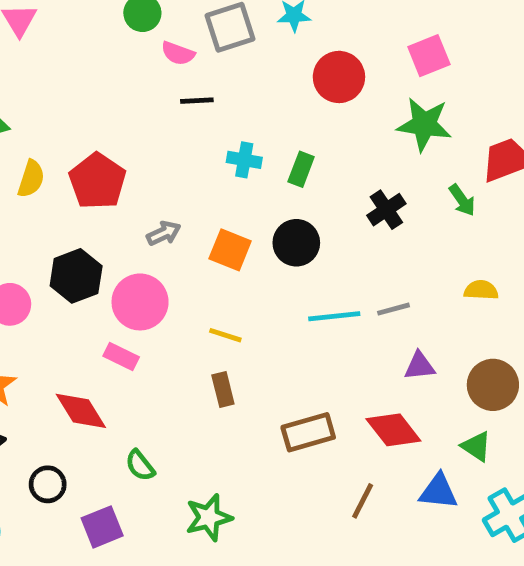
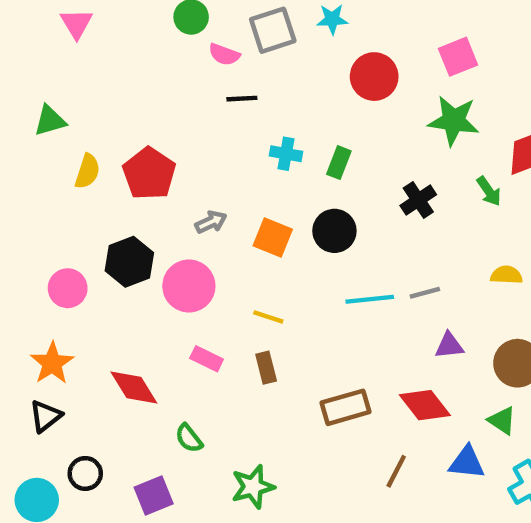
pink rectangle: (121, 356) -> (207, 359), moved
black circle: (48, 484) -> (85, 473), moved

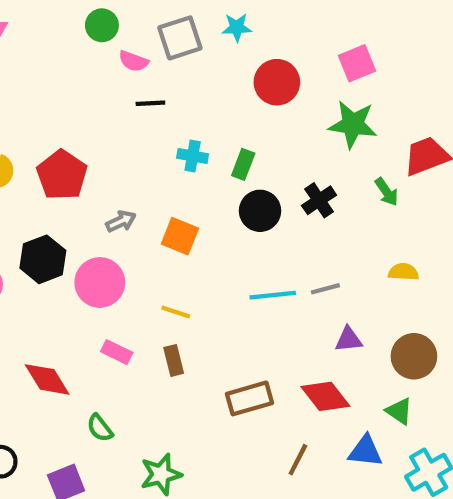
black circle: (334, 231) -> (260, 211), moved

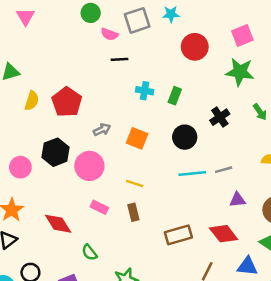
black circle: (260, 211) -> (185, 137), moved

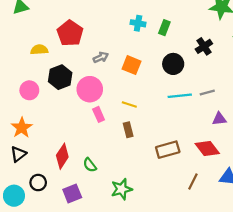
yellow semicircle: (32, 101) -> (39, 50), moved, turned -112
pink rectangle: (99, 207) -> (99, 114), moved, turned 40
red diamond: (58, 224) -> (62, 156), moved, turned 65

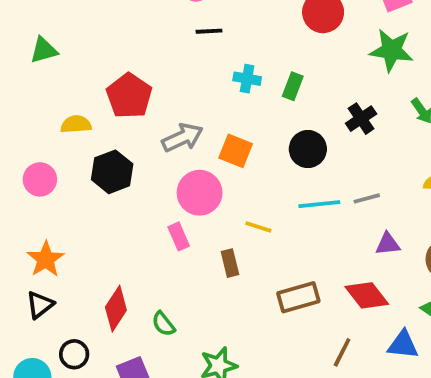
gray arrow: (101, 57) -> (182, 138), size x1.5
pink circle: (90, 89) -> (200, 193), moved
pink circle: (29, 90) -> (40, 179), moved
yellow line: (129, 105) -> (258, 227), moved

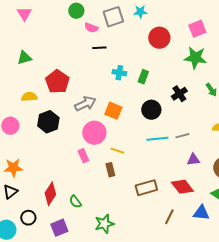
green triangle: (44, 50) -> (24, 58), moved
yellow line: (258, 227) -> (117, 151), moved
orange star: (46, 259) -> (13, 168), turned 30

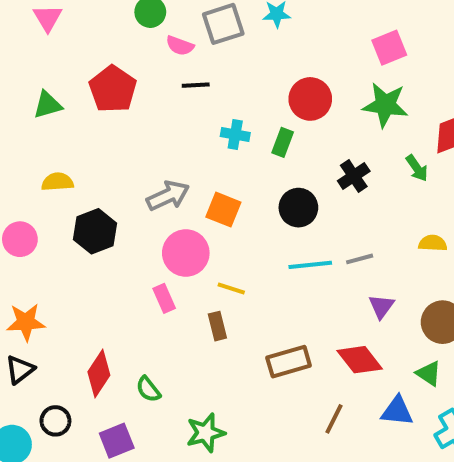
red circle: (159, 38) -> (310, 99), moved
red pentagon: (57, 82) -> (113, 89), moved
purple triangle: (193, 160) -> (381, 306), turned -48

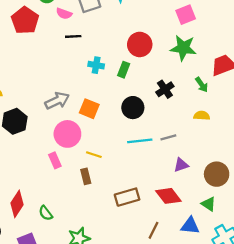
red pentagon: (113, 89) -> (25, 20), moved
yellow semicircle: (433, 243) -> (202, 116), moved
purple triangle: (381, 306) -> (181, 165), turned 35

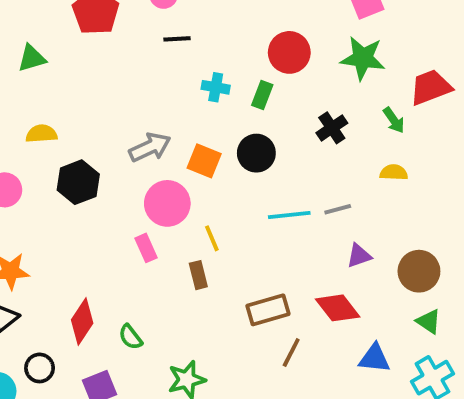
black circle: (133, 108) -> (256, 153), moved
yellow line: (94, 155) -> (212, 238), turned 49
green triangle: (209, 204) -> (429, 322), moved
brown line: (153, 230) -> (291, 352), moved

